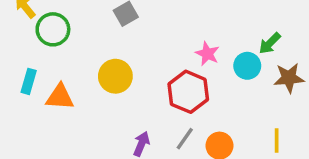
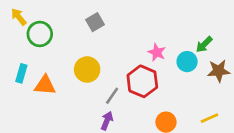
gray line: (185, 139) -> (112, 96), moved
yellow line: (277, 140) -> (209, 118), turned 66

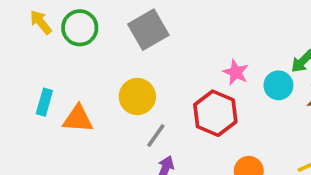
gray square: (95, 22) -> (148, 30), size x1.5
green circle: (40, 34) -> (80, 28), moved
gray line: (112, 96) -> (156, 136), moved

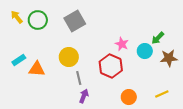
cyan rectangle: (44, 102) -> (19, 60), turned 40
gray line: (156, 136) -> (79, 78), turned -48

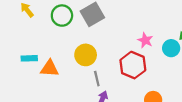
green circle: (38, 20) -> (62, 16), moved
cyan rectangle: (19, 60) -> (29, 58), turned 32

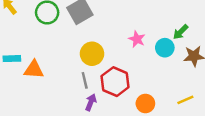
yellow circle: (86, 55) -> (92, 54), moved
red hexagon: (133, 65) -> (115, 82), moved

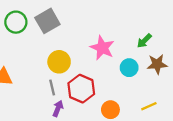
pink star: (137, 39) -> (102, 48), size x1.5
cyan circle: (165, 48) -> (129, 68), moved

